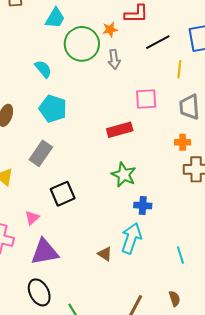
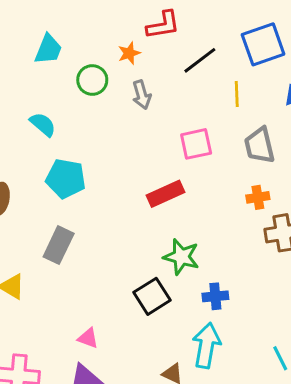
green circle: (82, 44) -> (92, 80), size x0.6
black square: (63, 194) -> (152, 296), moved
pink triangle: (32, 218) -> (88, 338), moved, turned -49

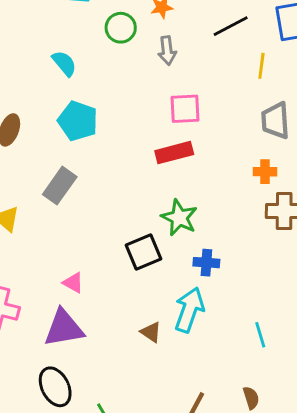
pink square: (196, 144) -> (185, 109), moved

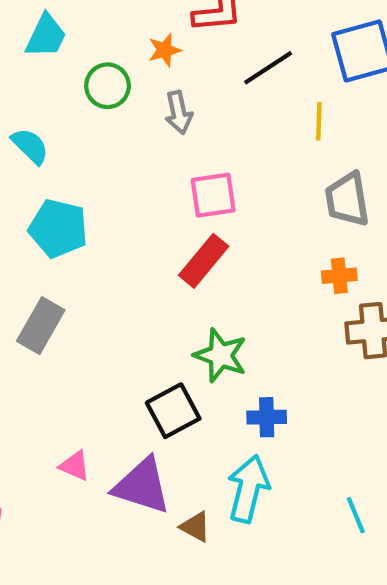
red rectangle: (174, 153) -> (204, 261), turned -30
purple triangle: (64, 328) -> (142, 486), moved, turned 33

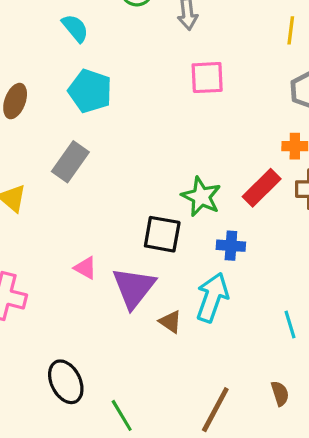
red rectangle: (204, 261) -> (262, 188), moved
black square: (173, 411) -> (162, 234), turned 33
purple triangle: (142, 486) -> (134, 288), turned 45

